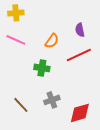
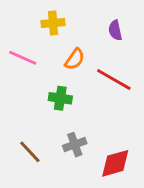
yellow cross: (16, 13) -> (53, 23), moved
purple semicircle: (80, 30) -> (115, 30), moved
red line: (79, 55) -> (114, 79), turned 55

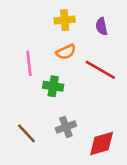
yellow cross: (53, 23) -> (65, 20), moved
pink line: (23, 58) -> (29, 63), moved, turned 60
orange semicircle: (75, 59) -> (66, 52), turned 30

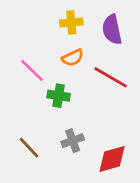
purple semicircle: (102, 26) -> (112, 30), size x1.5
pink line: (29, 63) -> (32, 70), turned -40

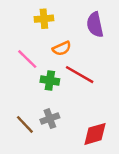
yellow cross: (71, 23) -> (44, 19), moved
red line: (111, 77) -> (80, 75), moved
gray cross: (73, 141) -> (50, 119), moved

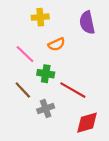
red line: (80, 75) -> (73, 90), moved
brown line: (25, 124) -> (23, 90), moved

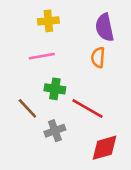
orange semicircle: (57, 44) -> (98, 57), moved, turned 119
pink line: (25, 54) -> (42, 56), moved, turned -54

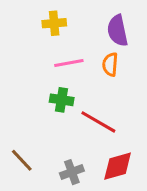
pink line: (42, 56) -> (69, 63), moved
brown line: (27, 108) -> (22, 160), moved
gray cross: (55, 131) -> (72, 172), moved

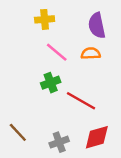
pink line: (69, 63) -> (57, 52), turned 50
orange semicircle: (110, 64) -> (91, 53), turned 84
green cross: (62, 100) -> (51, 83), turned -30

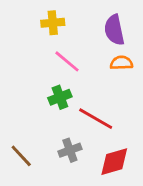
orange semicircle: (91, 53) -> (121, 63), moved
gray cross: (59, 142) -> (70, 150), moved

